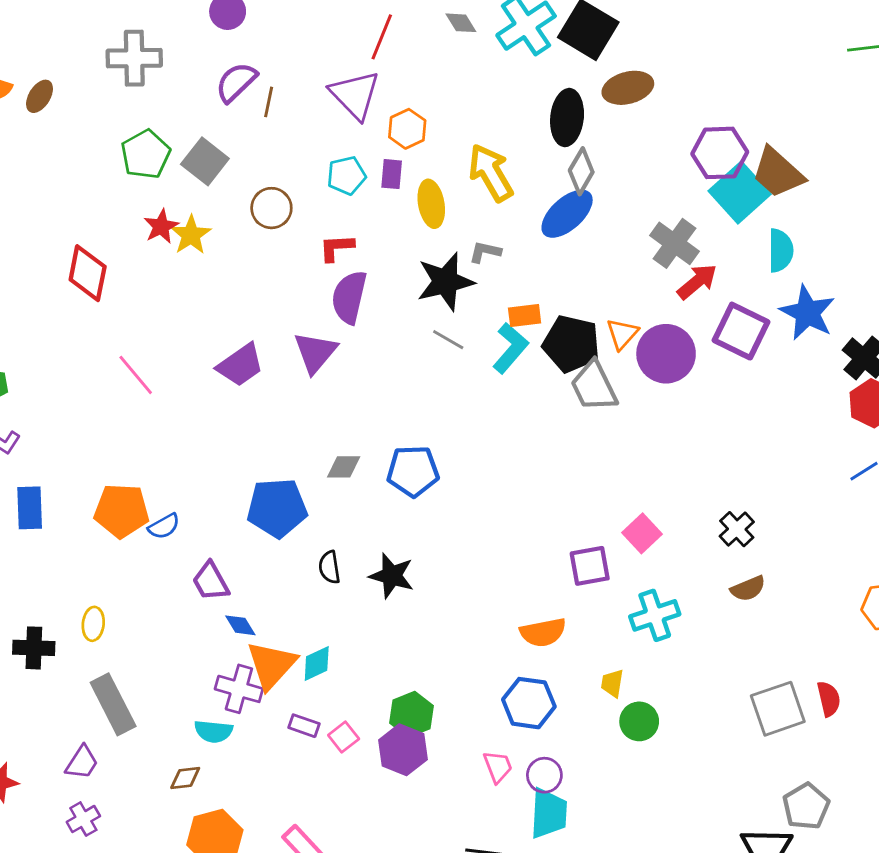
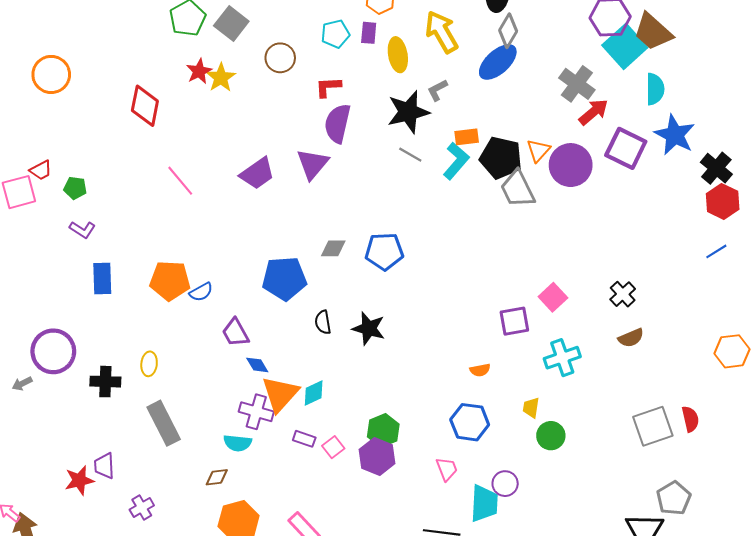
gray L-shape: (485, 252) -> (437, 90), turned -40
orange semicircle: (543, 632) -> (480, 370), size x0.6
purple trapezoid: (82, 762) -> (104, 466), moved, turned 144
purple circle: (544, 775) -> (505, 484), moved

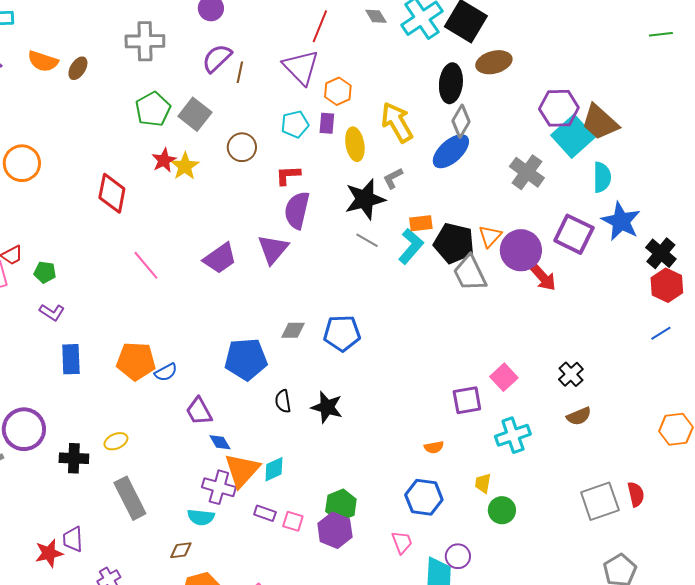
red arrow: (594, 112) -> (543, 277), moved, turned 88
yellow ellipse: (149, 364) -> (116, 441), turned 60
pink square: (333, 447) -> (293, 521), turned -35

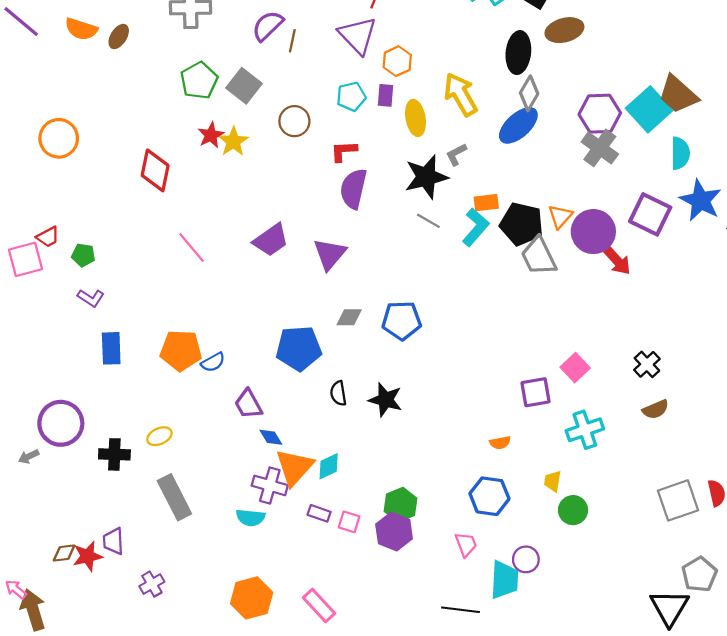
purple hexagon: (559, 108) -> (600, 114), moved
purple triangle: (273, 249) -> (330, 254), moved
brown diamond: (181, 550) -> (64, 553), moved

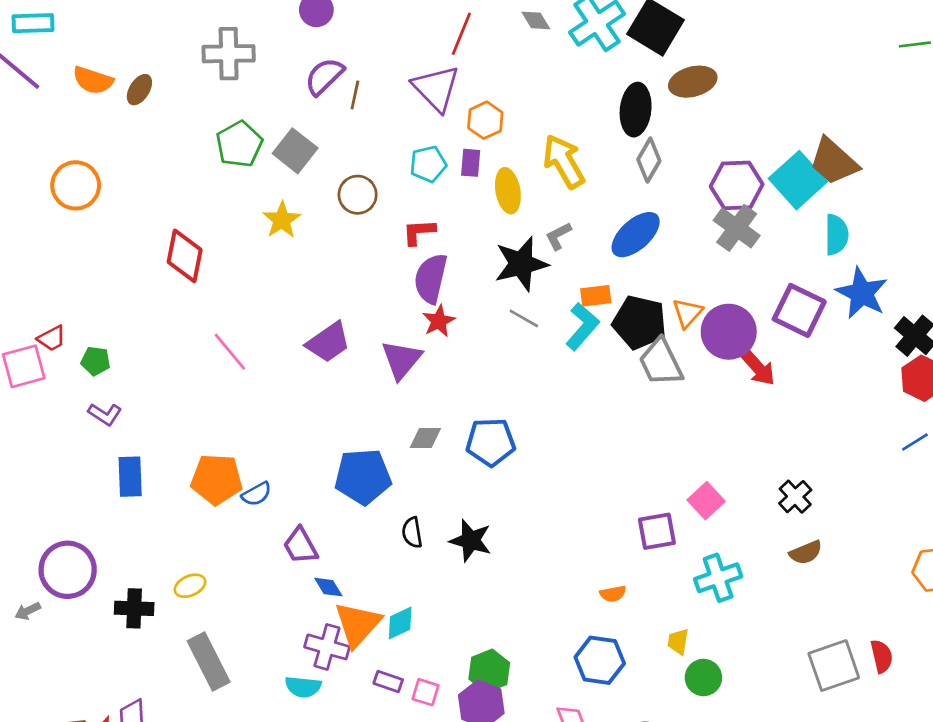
blue ellipse: (518, 125) -> (636, 235), moved
red star: (211, 135) -> (439, 321), moved
orange circle: (59, 138) -> (76, 185), moved

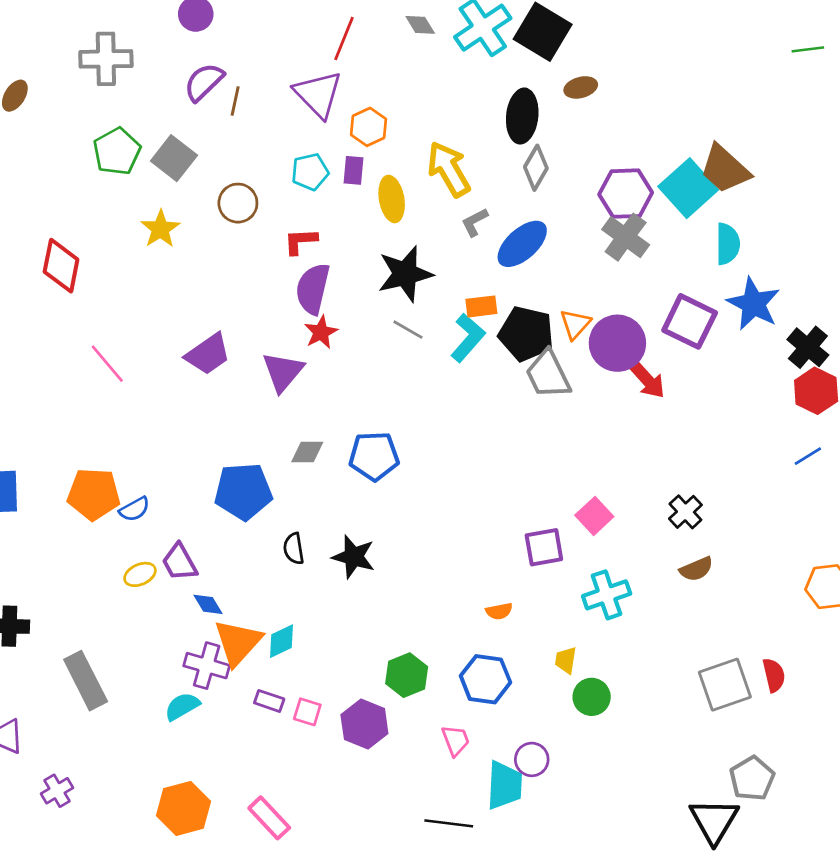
brown ellipse: (693, 82) -> (581, 87), size x0.7
gray L-shape: (558, 236) -> (475, 222), moved
yellow ellipse: (190, 586) -> (140, 574), moved
green hexagon: (489, 671) -> (407, 675), moved
cyan semicircle: (303, 687) -> (182, 706), turned 144

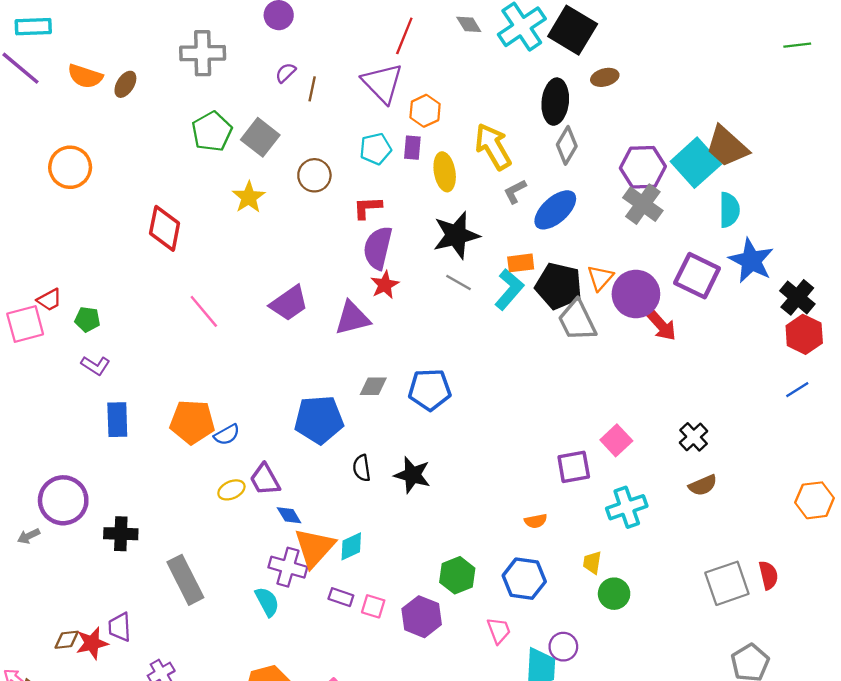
purple semicircle: (204, 82) -> (286, 73), size x0.6
purple triangle: (283, 372) -> (352, 318), turned 36
cyan semicircle: (182, 706) -> (267, 602), turned 92

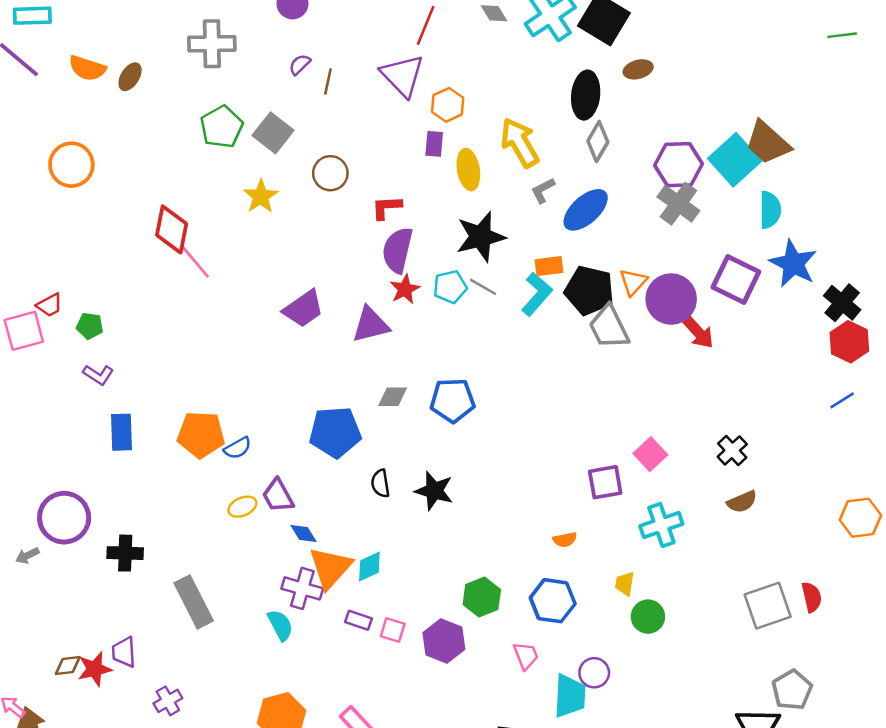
cyan pentagon: (375, 149) -> (450, 287), moved
pink line: (204, 311) -> (195, 261), moved

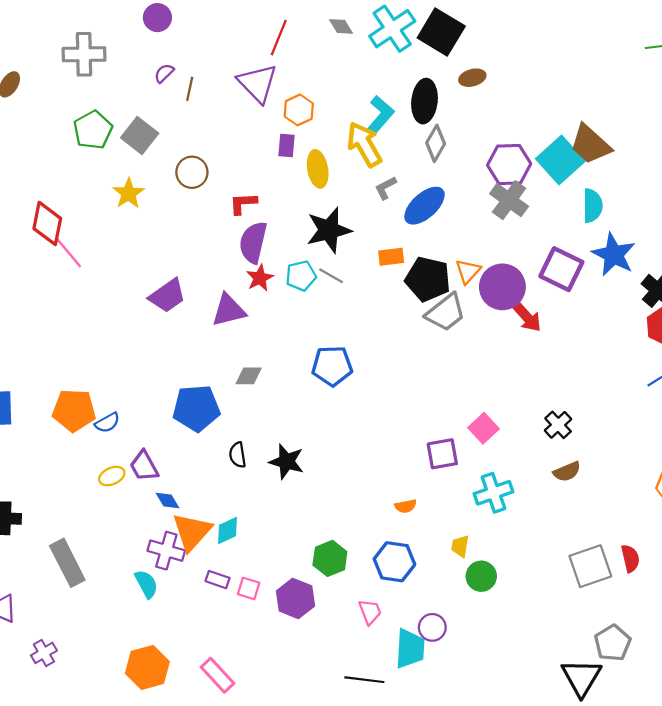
cyan L-shape: (537, 294) -> (380, 116), moved
gray trapezoid: (609, 327) -> (446, 312), turned -102
blue pentagon: (452, 400) -> (332, 366), moved

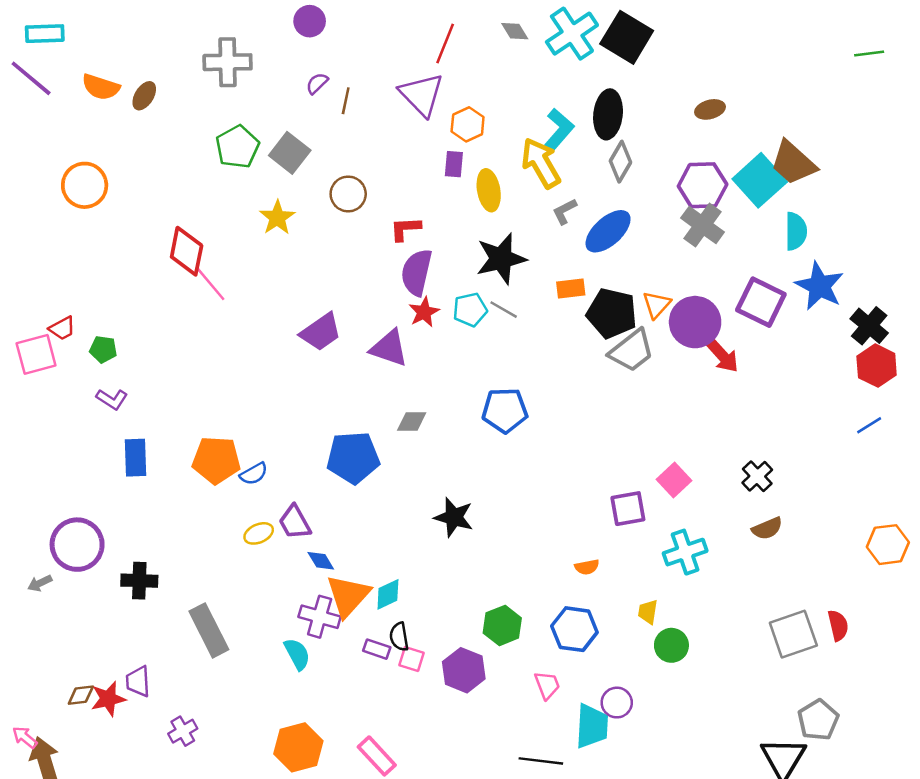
brown ellipse: (472, 78) -> (710, 109), moved
purple triangle: (229, 310) -> (389, 348), turned 33
black semicircle: (238, 455) -> (399, 637), moved

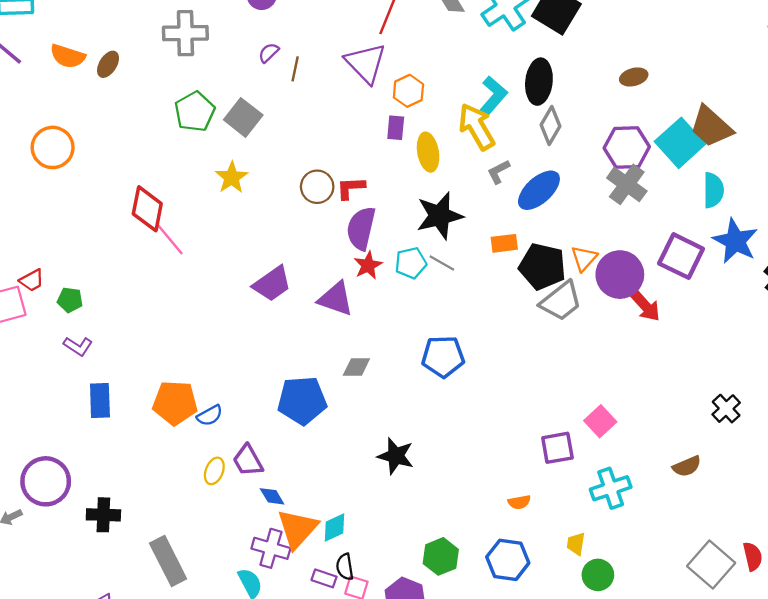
brown circle: (348, 194) -> (317, 187), moved
black cross: (757, 476) -> (726, 409), moved
yellow ellipse: (259, 533) -> (214, 471), turned -44
gray square: (793, 634) -> (711, 565), turned -30

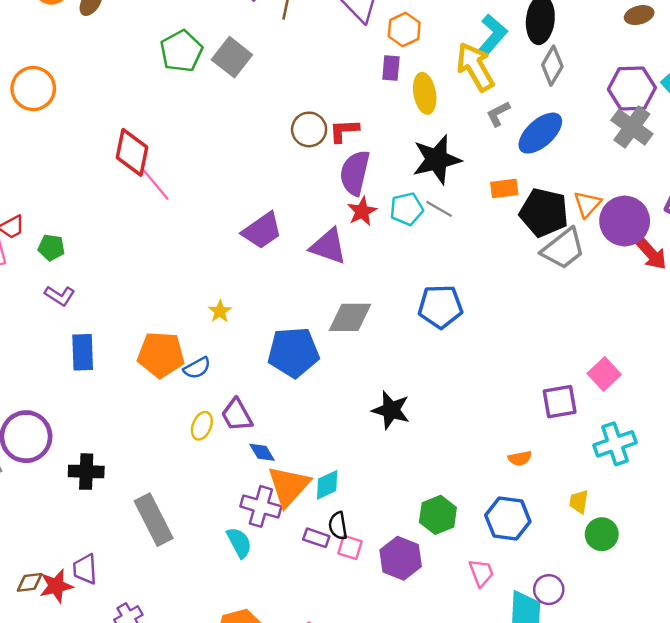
yellow star: (232, 177) -> (220, 311), moved, size x0.7
gray diamond: (356, 367) -> (350, 317), size x1.5

